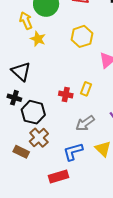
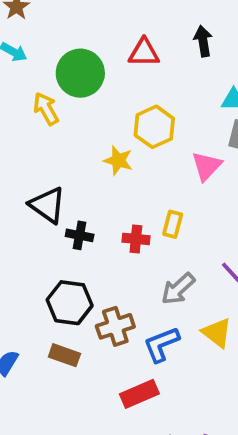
yellow star: (38, 39) -> (118, 160), moved
black cross: (14, 98) -> (80, 235), moved
black hexagon: (33, 112) -> (70, 303), moved
brown cross: (39, 138) -> (115, 326), moved, turned 30

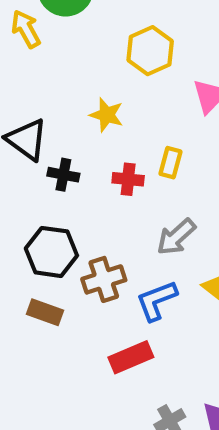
yellow star: (118, 160) -> (107, 115), moved

